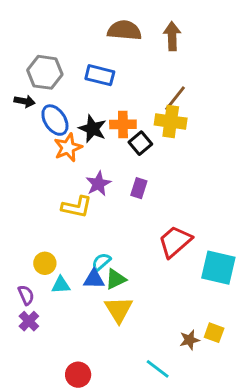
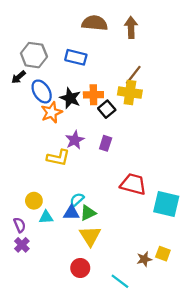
black arrow: (25, 101) -> (18, 77), turned 128
red trapezoid: (175, 242) -> (133, 184), turned 56
red circle: (78, 375) -> (80, 268), moved

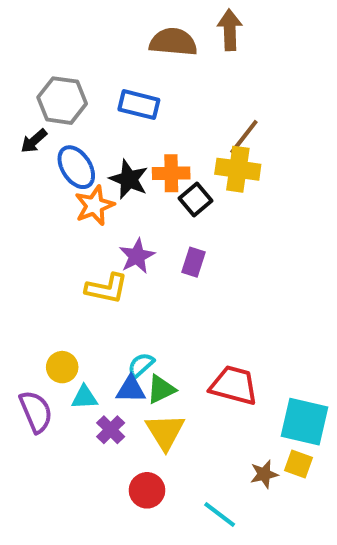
brown arrow: (131, 27) -> (230, 30), moved
red trapezoid: (133, 184) -> (234, 385), moved
cyan square: (166, 204) -> (304, 422), moved
purple semicircle: (20, 225) -> (36, 412), size x1.5
purple cross: (22, 245) -> (111, 430), moved

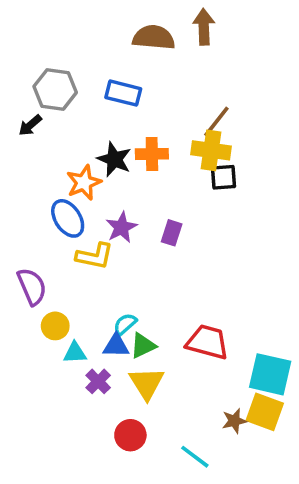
blue ellipse: (76, 167) -> (68, 218), moved
black square: (195, 199) -> (224, 177), moved, turned 36
purple semicircle: (36, 412) -> (32, 287), moved
yellow square: (298, 464) -> (265, 412), size x1.5

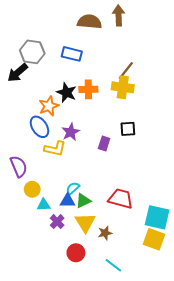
black arrow: (30, 125) -> (18, 73), size x1.5
black square: (224, 177) -> (128, 129), moved
purple rectangle: (172, 233) -> (104, 143), moved
brown star: (234, 421) -> (105, 233), moved

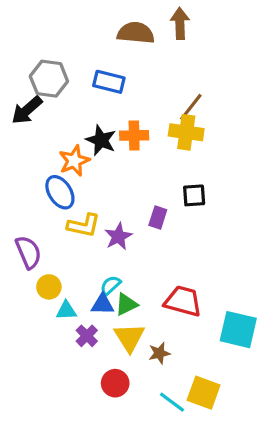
purple star: (71, 132) -> (118, 236), moved
yellow square: (154, 239) -> (204, 393), moved

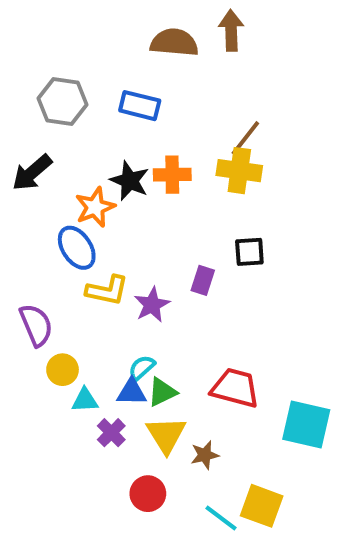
black arrow: (27, 110) -> (32, 173), moved

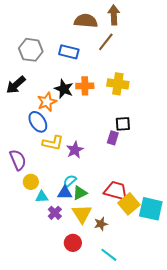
brown line: (245, 138) -> (106, 42), moved
purple rectangle: (203, 280) -> (113, 138), moved
yellow square: (262, 506) -> (129, 204), moved, turned 30

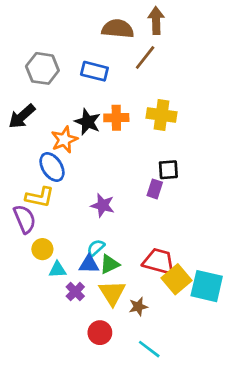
yellow L-shape: (53, 143) -> (40, 197), moved
purple star: (75, 150) -> (103, 205), turned -30

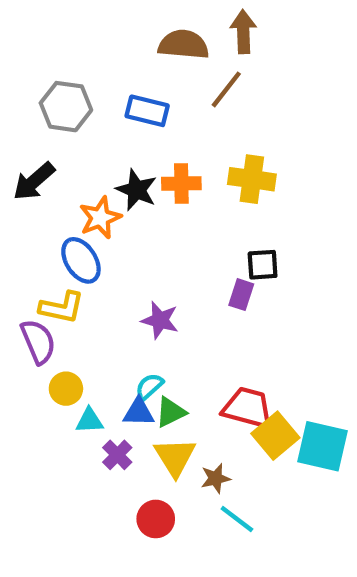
cyan line: (149, 349) -> (237, 519), moved

